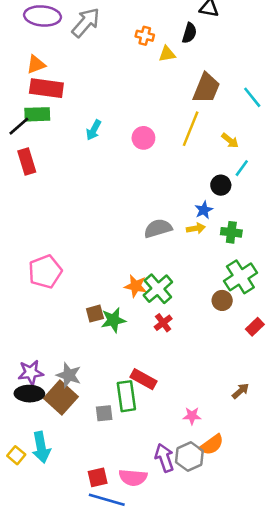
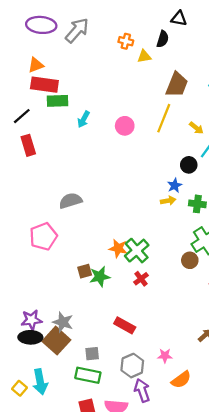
green rectangle: (37, 114) -> (57, 101), moved
gray semicircle: (158, 228) -> (70, 201), moved
green rectangle: (126, 396) -> (88, 375), moved, turned -70
gray hexagon: (189, 456) -> (132, 366), moved

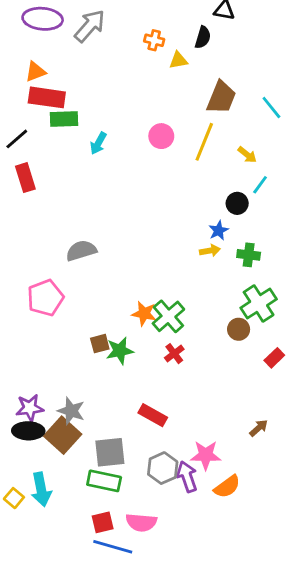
pink circle: (125, 126) -> (161, 136), moved
gray square: (92, 354) -> (110, 452), size x1.6
pink star: (165, 356) -> (206, 455), size x1.5
purple arrow: (142, 390) -> (187, 477), moved

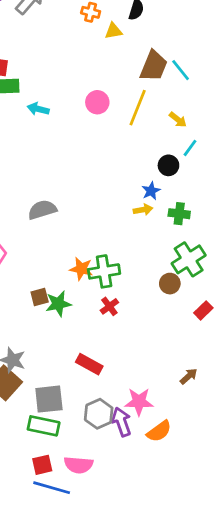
cyan line: (271, 107) -> (181, 70), moved
cyan arrow: (98, 143) -> (38, 109), turned 75
gray semicircle: (81, 251) -> (42, 210), moved
green cross: (168, 316) -> (104, 271), turned 32

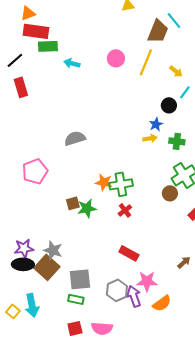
cyan line: (181, 70) -> (174, 20), moved
red rectangle: (89, 364) -> (129, 253), moved
green rectangle: (44, 426) -> (76, 299), size x0.7

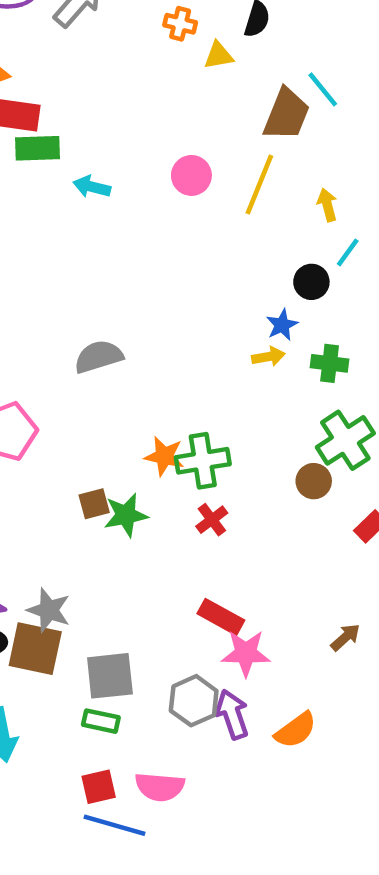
yellow arrow: (176, 71) -> (327, 205), turned -144
brown square: (47, 267) -> (35, 649), turned -30
pink star: (147, 281) -> (246, 653), moved

